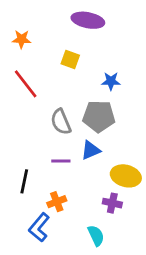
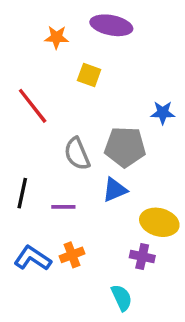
orange star: (22, 39) -> (57, 37), moved
blue star: (111, 81) -> (163, 113), moved
purple line: (61, 161) -> (63, 207), moved
black line: (24, 181) -> (22, 193), moved
blue L-shape: (39, 227) -> (33, 258), moved, turned 84

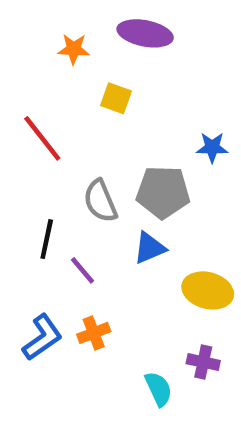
black line: (22, 193) -> (47, 239), moved
purple line: (63, 207) -> (82, 270), turned 50
purple cross: (142, 257) -> (203, 362), moved
blue L-shape: (33, 258) -> (42, 337), turned 111

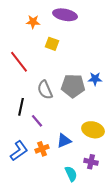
blue star: (212, 147) -> (95, 79), moved
blue triangle: (150, 248) -> (64, 141), moved

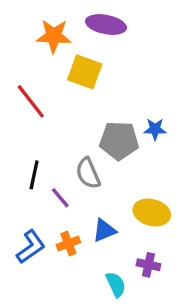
orange star: (33, 22) -> (54, 36), size x1.5
yellow square: (52, 44) -> (85, 72), size x1.5
gray semicircle: (45, 90) -> (88, 173), moved

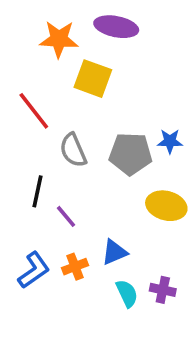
gray semicircle: (88, 173) -> (73, 150), moved
yellow ellipse: (152, 212) -> (166, 206), moved
cyan semicircle: (116, 284) -> (127, 293), moved

